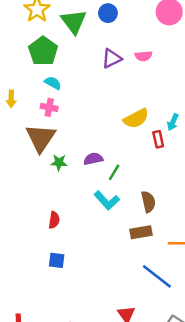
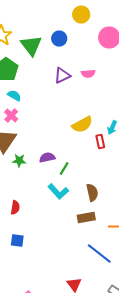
pink cross: (49, 107) -> (11, 116), turned 32

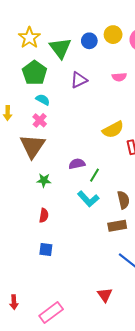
yellow circle: (81, 15) -> (113, 35), moved
purple triangle: (62, 76) -> (79, 80), moved
green star: (19, 161) -> (44, 180), moved

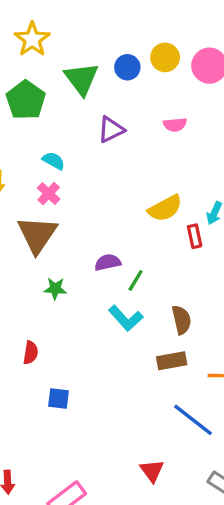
yellow star: (29, 38) -> (32, 39), moved
green pentagon: (35, 73) -> (26, 100), moved
red semicircle: (44, 215) -> (31, 353), moved

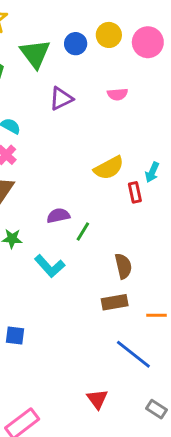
cyan L-shape: (126, 318) -> (50, 266), moved

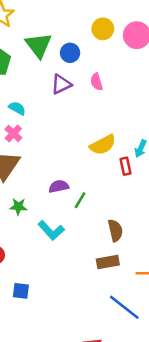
blue circle: (76, 44) -> (70, 53), moved
pink semicircle: (118, 94) -> (96, 82), moved, turned 78

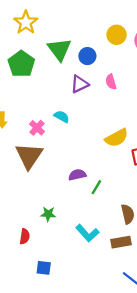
cyan semicircle: (17, 108) -> (62, 117), moved
green star: (18, 207) -> (48, 214), moved
cyan L-shape: (51, 230) -> (87, 233), moved

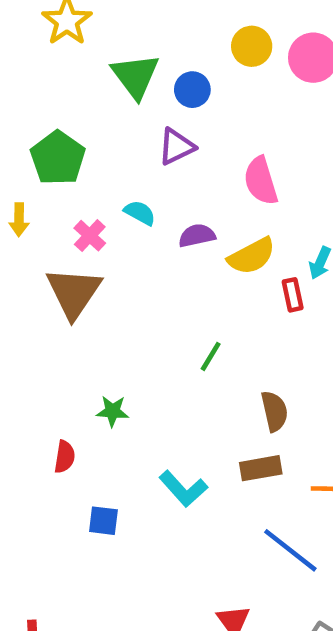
green pentagon: (21, 64) -> (58, 158), moved
pink semicircle: (111, 82) -> (261, 181), moved, size x1.5
purple semicircle: (77, 175) -> (197, 236), moved
cyan L-shape: (87, 233) -> (183, 489), moved

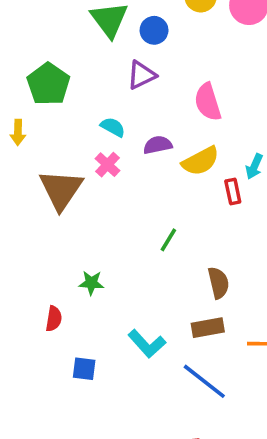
pink cross: (90, 236) -> (107, 165), moved
blue line: (290, 550) -> (204, 381), moved

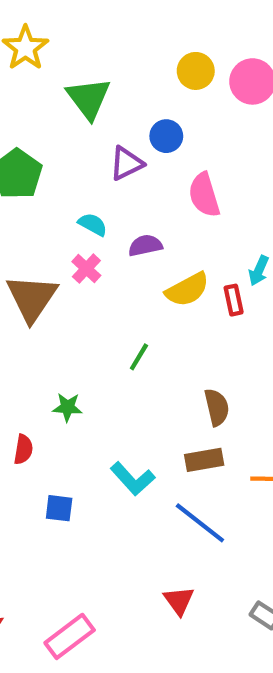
blue circle: (154, 30) -> (166, 136), moved
yellow semicircle: (201, 161) -> (187, 290), moved
green line: (168, 240) -> (139, 357), moved

